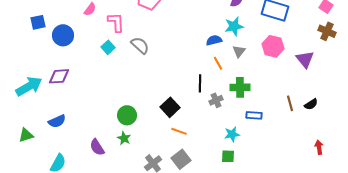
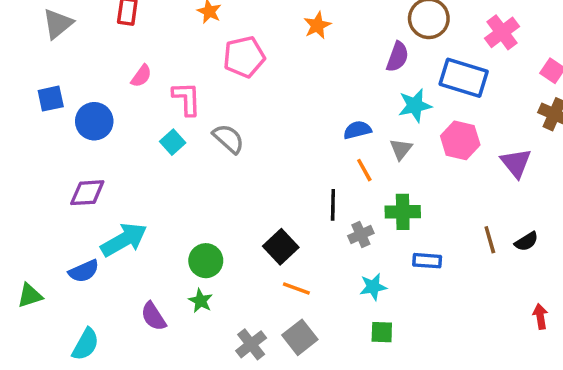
cyan star: (234, 26) -> (415, 106), moved
cyan arrow: (29, 86) -> (124, 240), moved
cyan star: (232, 134) -> (373, 287), moved

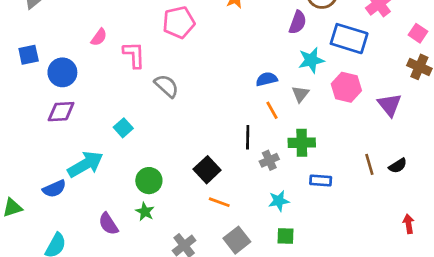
cyan square: (173, 142) -> (123, 128), moved
purple diamond: (87, 193) -> (61, 112), moved
gray square: (300, 337) -> (237, 240), moved

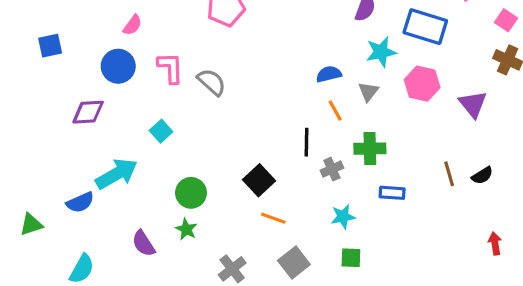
pink L-shape: (134, 55) -> (170, 68), moved
blue circle: (62, 72) -> (118, 66), moved

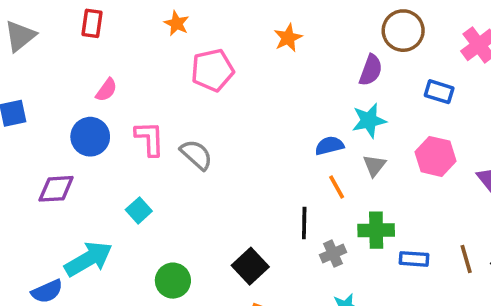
blue rectangle: (425, 27) -> (439, 92), size x0.6
cyan star: (381, 52) -> (369, 120), moved
blue rectangle: (392, 193) -> (414, 259), moved

